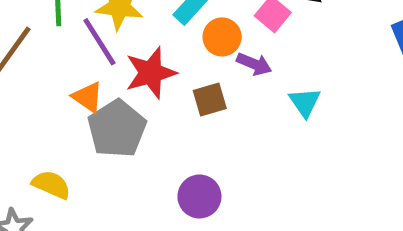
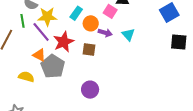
brown square: (210, 100) -> (89, 50), turned 32
cyan triangle: (305, 102) -> (128, 35), moved
yellow semicircle: (51, 185) -> (26, 77), moved

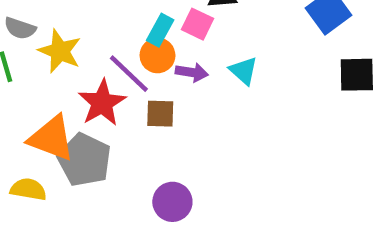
cyan rectangle: (76, 13) -> (160, 30), moved
yellow star: (47, 17) -> (60, 51), turned 30
purple line: (41, 32) -> (129, 74), moved
orange triangle: (39, 55) -> (51, 138), size x1.6

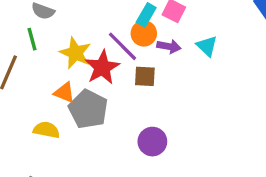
yellow star: (60, 51) -> (75, 53), moved
orange triangle: (51, 138) -> (64, 93), size x0.6

